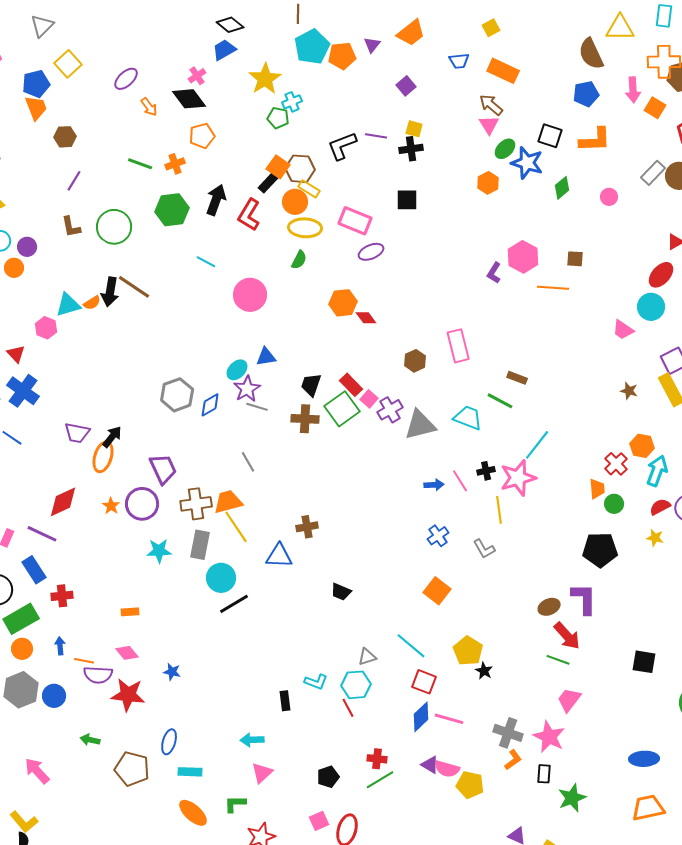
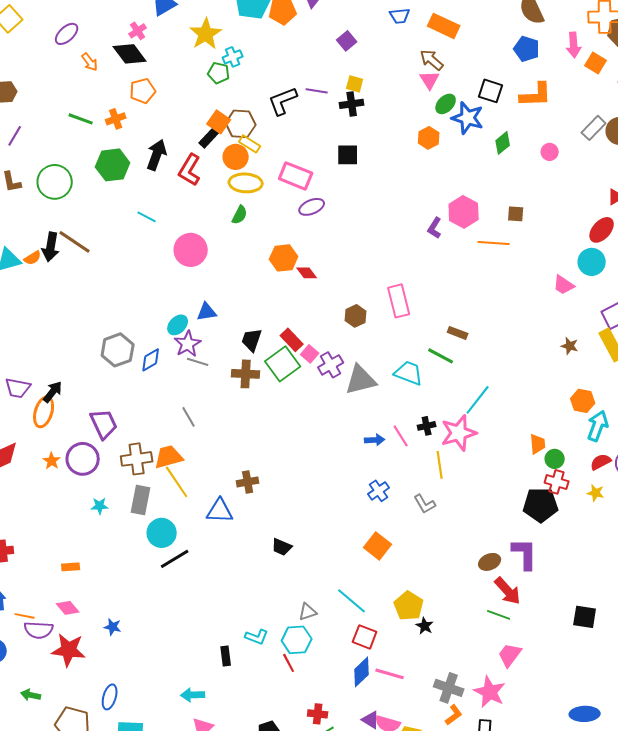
blue pentagon: (586, 94) -> (527, 49), turned 30
red cross: (616, 464) -> (557, 482), moved, turned -30
cyan star: (159, 551) -> (100, 506), size x0.7

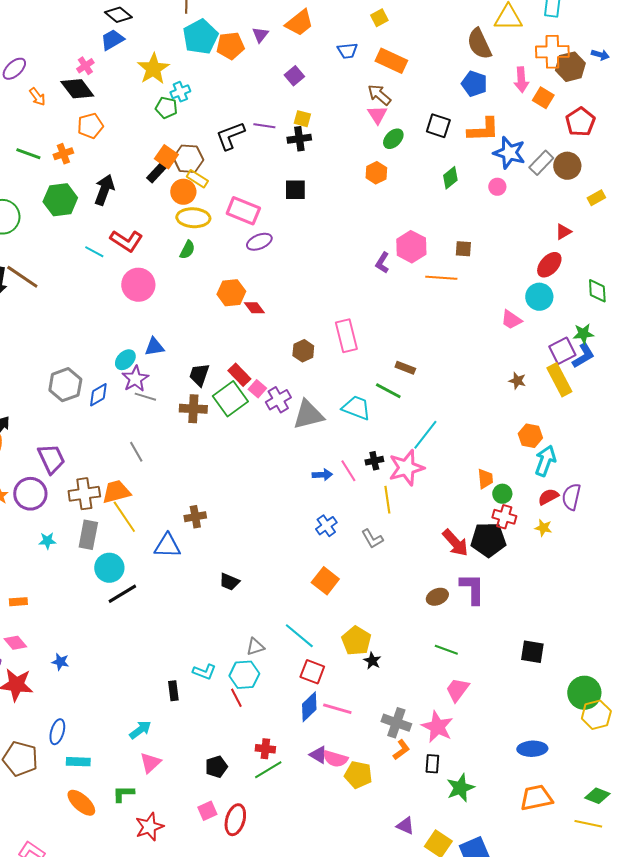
blue star: (468, 118) -> (509, 153), moved
red L-shape: (190, 170) -> (126, 241), moved, turned -88
red arrow: (508, 591) -> (455, 543), moved
cyan arrow: (193, 695) -> (140, 730), turned 145

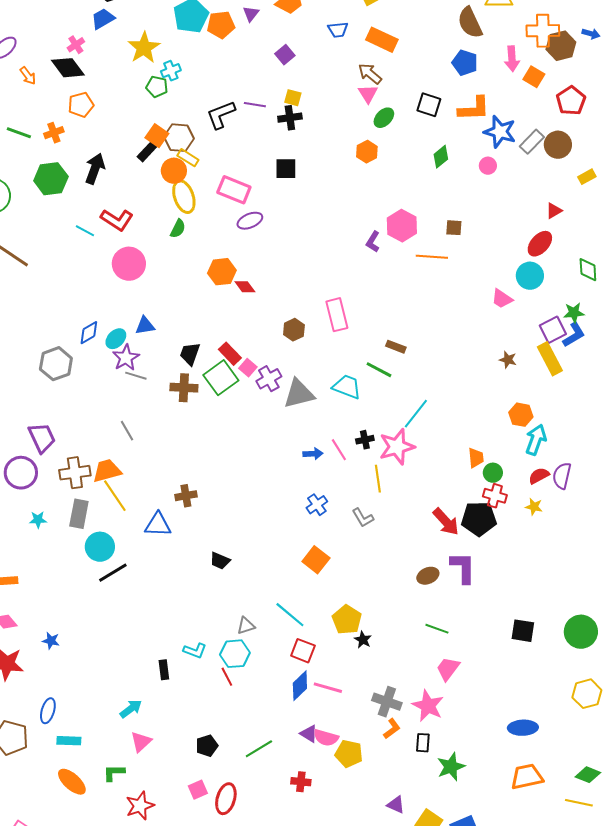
yellow ellipse: (193, 218) -> (184, 197), turned 68
blue diamond: (98, 395) -> (89, 333), moved
green circle: (584, 693) -> (581, 632), moved
red cross: (265, 749) -> (301, 782), moved

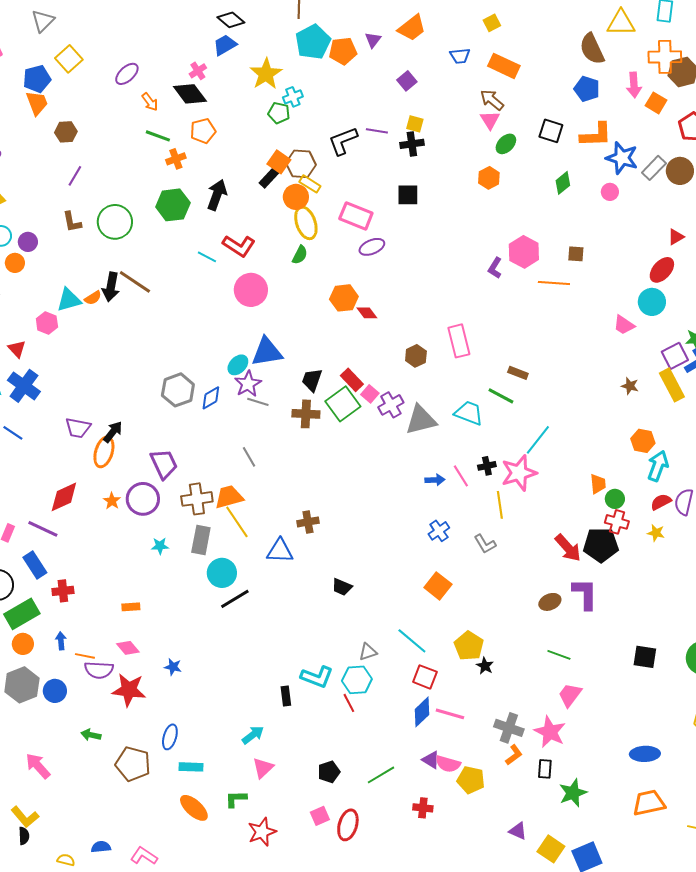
green line: (19, 133) -> (158, 136), moved
blue triangle: (145, 326) -> (267, 352), size x1.6
blue diamond: (89, 333) -> (211, 398), moved
cyan L-shape: (195, 651) -> (317, 677), size x1.4

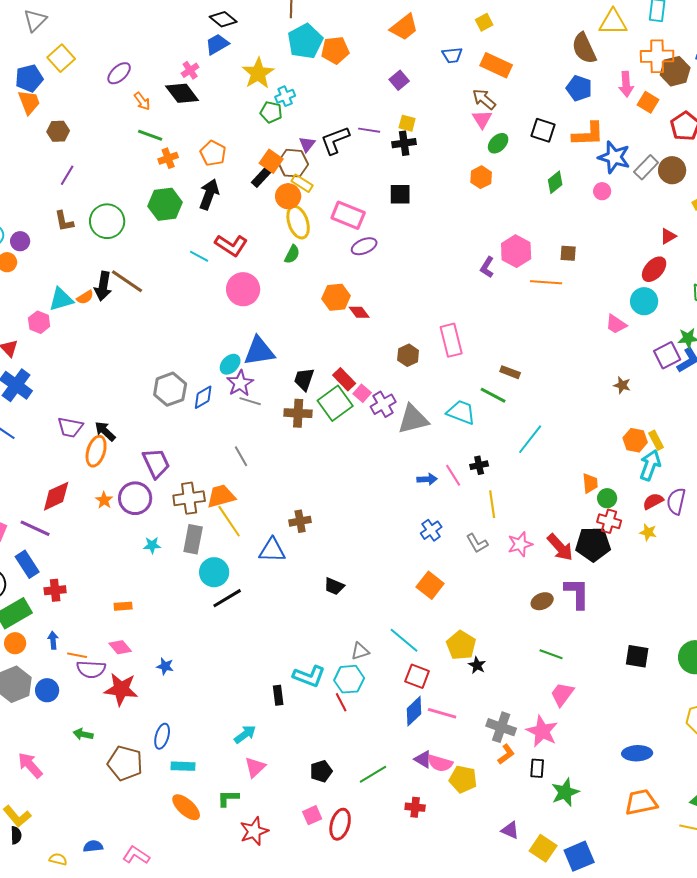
purple triangle: (373, 40) -> (307, 144), moved
orange pentagon: (203, 131) -> (213, 153), moved, turned -30
yellow rectangle: (672, 385) -> (656, 440), moved, size x0.6
black arrow: (113, 432) -> (105, 431), turned -85
pink star: (519, 473) -> (520, 544), moved, size x0.7

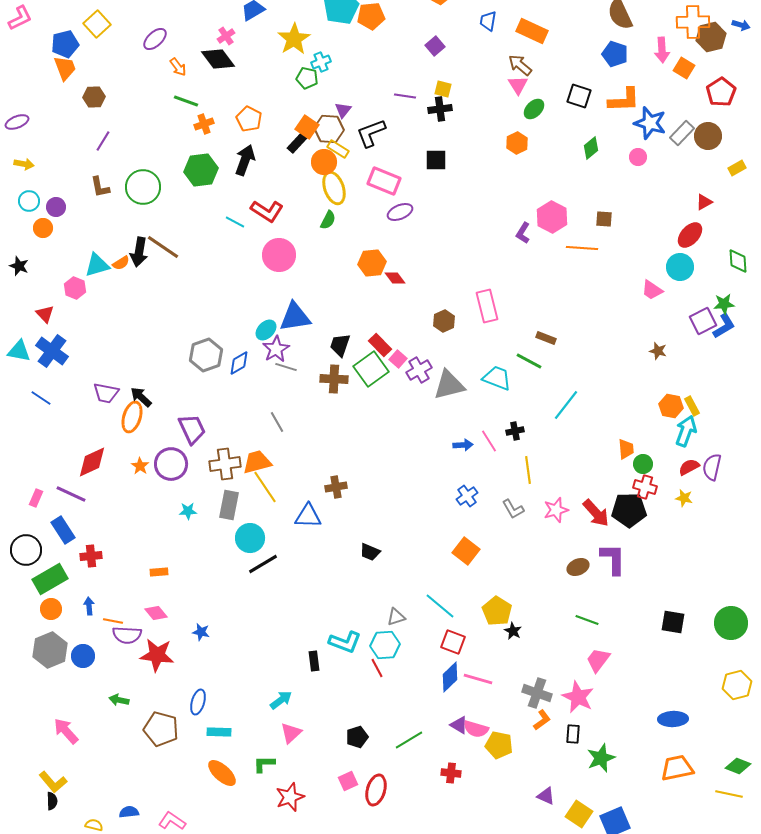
blue trapezoid: (452, 55) -> (488, 21), turned 105
black L-shape: (335, 140) -> (371, 133), moved

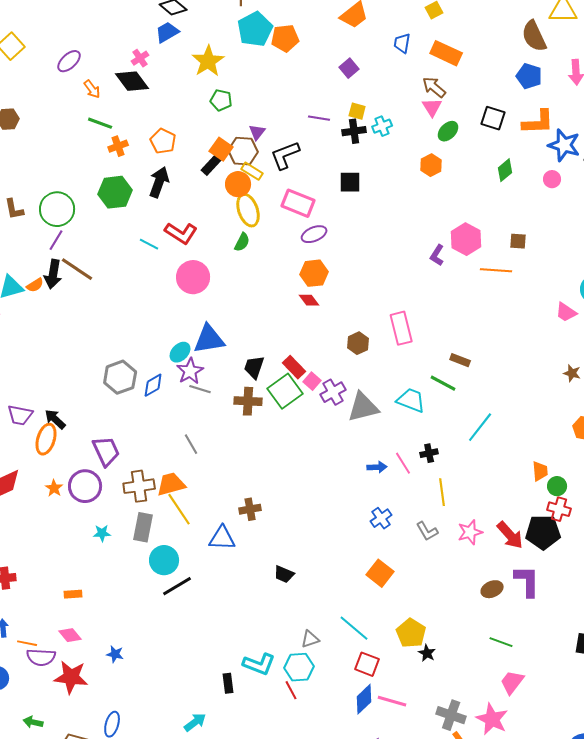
cyan cross: (321, 62) -> (382, 126), moved
purple line: (103, 141) -> (56, 240), moved
orange hexagon: (372, 263) -> (314, 273), moved

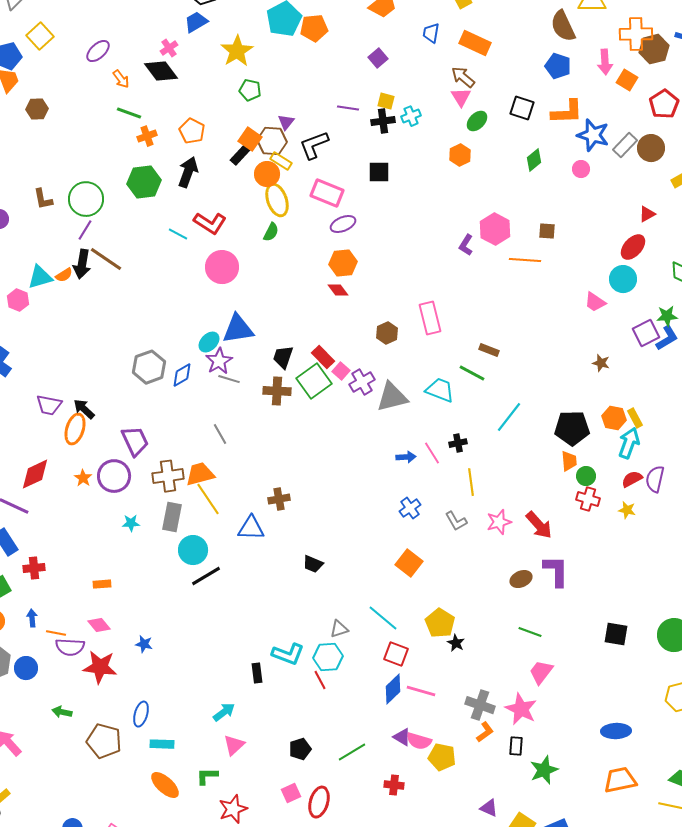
black pentagon: (543, 532) -> (572, 428), moved

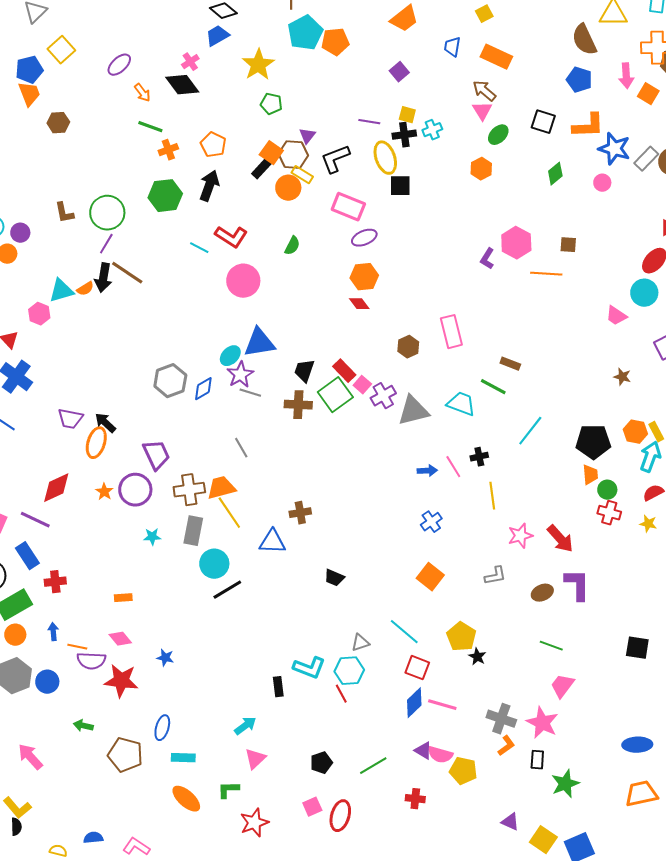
yellow ellipse: (277, 200) -> (385, 158), moved
gray L-shape: (456, 521) -> (495, 576), moved, turned -70

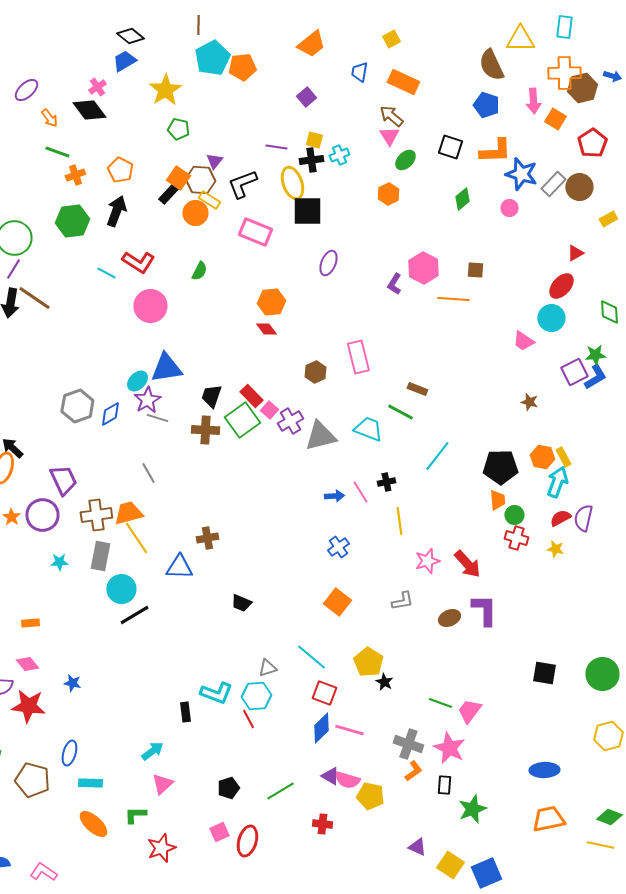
black square: (400, 186) -> (307, 211), size x1.4
purple ellipse: (364, 238) -> (328, 263), moved, turned -45
green line: (551, 646) -> (440, 703), moved

